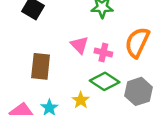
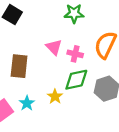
green diamond: (105, 81) -> (76, 80), turned -45

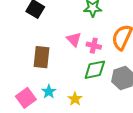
yellow star: (55, 96) -> (75, 99), moved

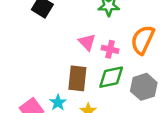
brown rectangle: (42, 57) -> (77, 78), moved

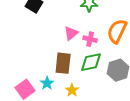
pink triangle: (87, 42) -> (71, 33), turned 35

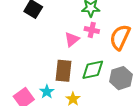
pink cross: (90, 39) -> (92, 30), moved

